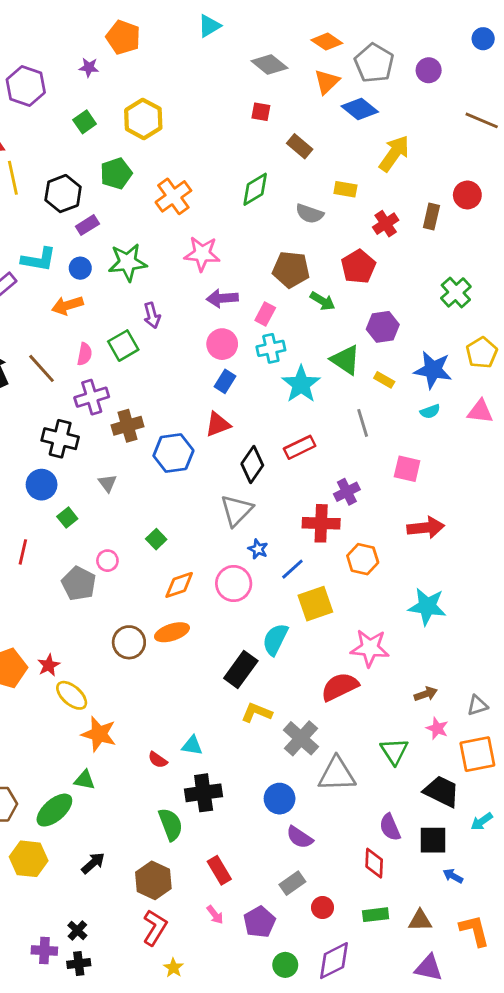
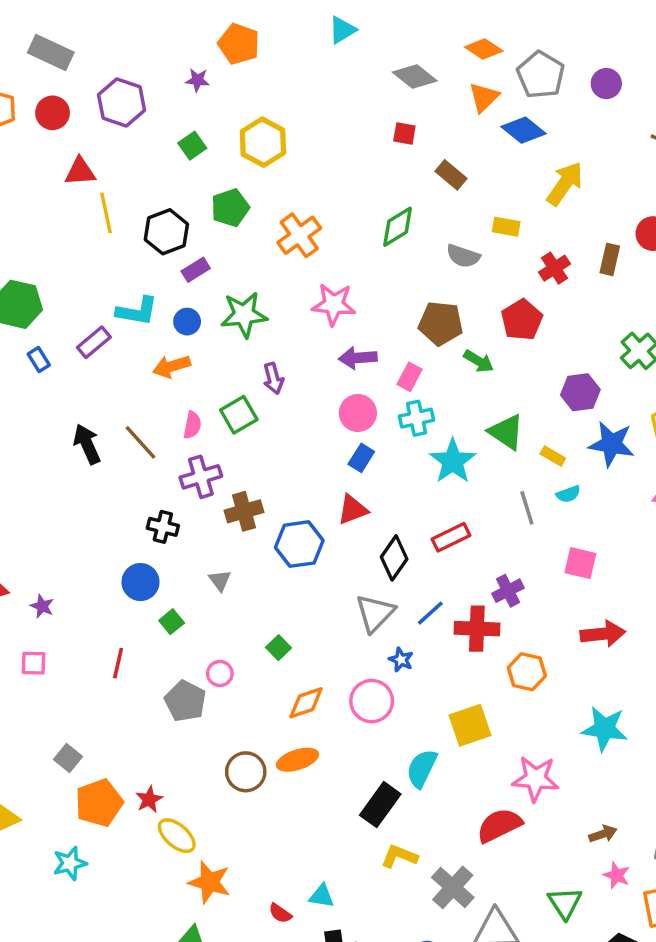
purple hexagon: (383, 327) -> (580, 392), moved
cyan semicircle: (430, 411) -> (568, 494), moved
black cross: (60, 439) -> (163, 527), size x0.7
blue line: (292, 569) -> (430, 613), moved

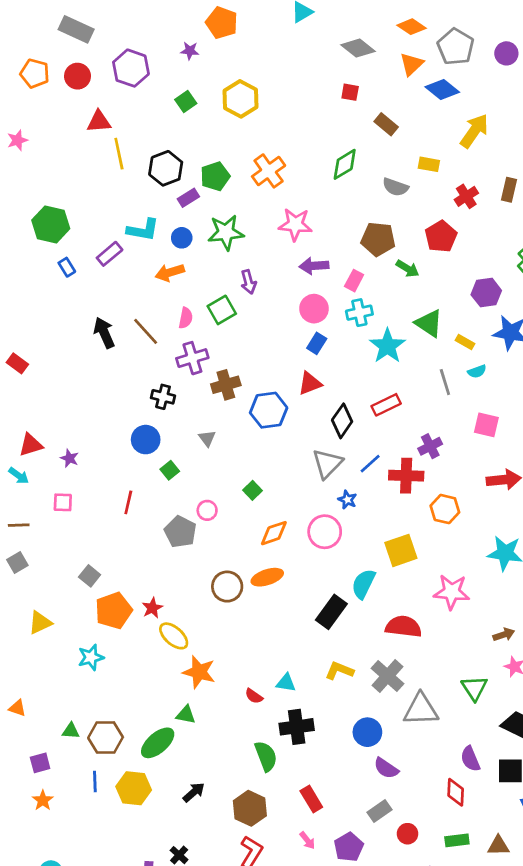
green pentagon: (230, 208) -> (215, 176), moved
red semicircle: (499, 825) -> (404, 627), moved, turned 33
yellow L-shape: (399, 856) -> (339, 671), moved

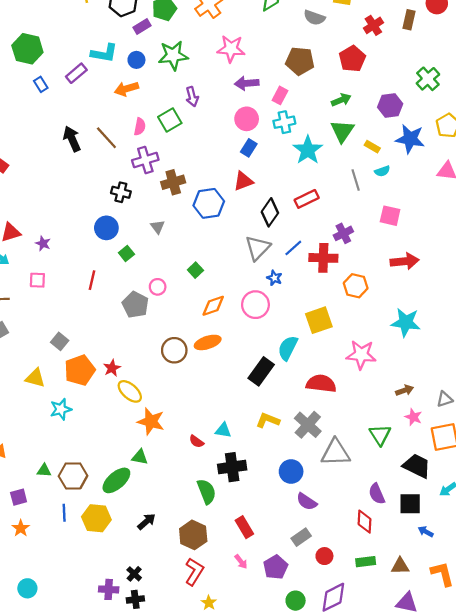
green arrow: (408, 269) -> (341, 100), moved, turned -54
green triangle: (429, 323) -> (342, 131), turned 30
yellow triangle: (40, 623) -> (35, 378), moved, turned 40

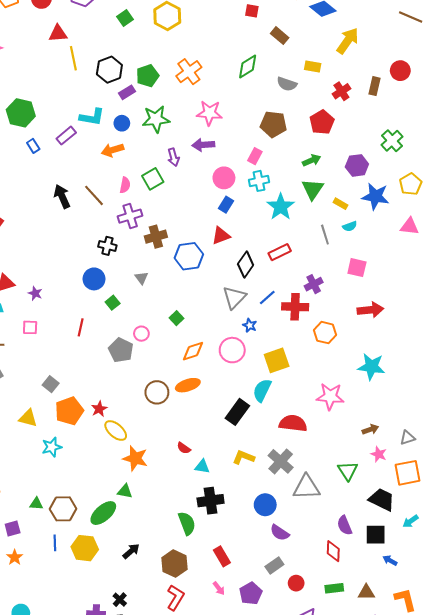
purple arrow: (247, 83) -> (203, 145), moved
yellow square: (319, 320) -> (277, 360), moved
red semicircle: (197, 441) -> (184, 448), moved

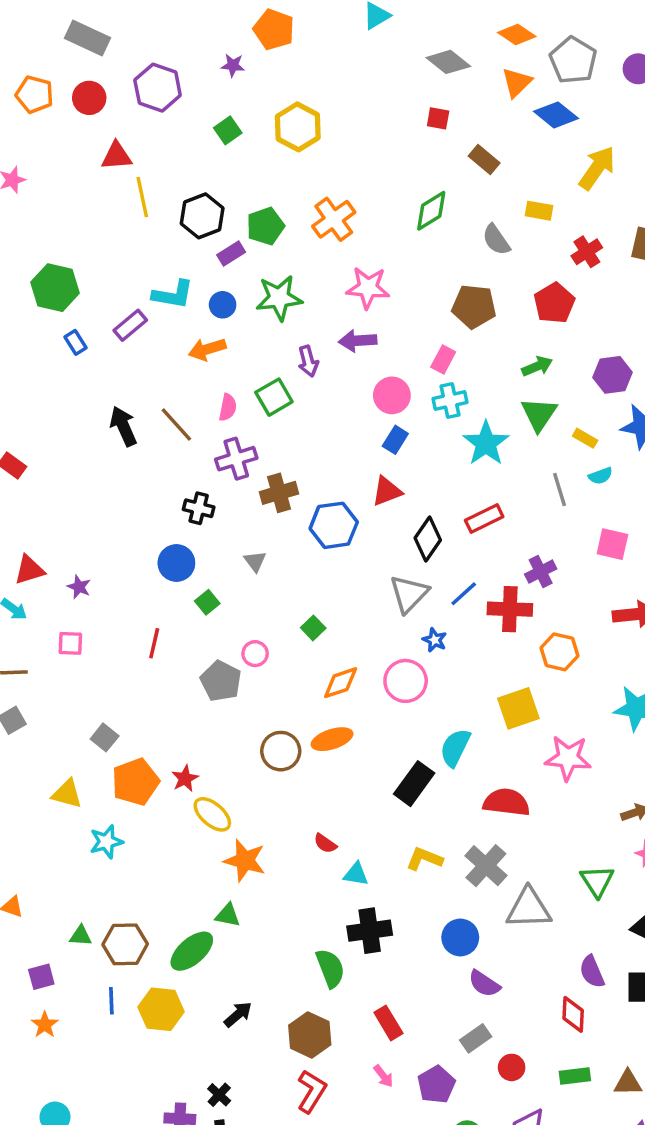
gray semicircle: (287, 84) -> (496, 240), turned 36
yellow square: (277, 360) -> (518, 708), moved

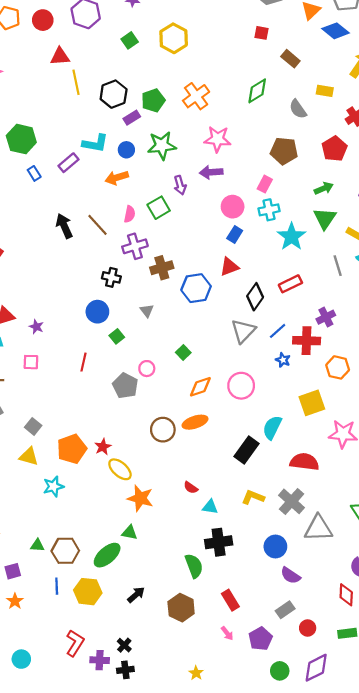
blue star: (435, 640) -> (283, 360), moved
gray square: (105, 737) -> (33, 426), moved
red L-shape: (312, 1091) -> (75, 643), moved

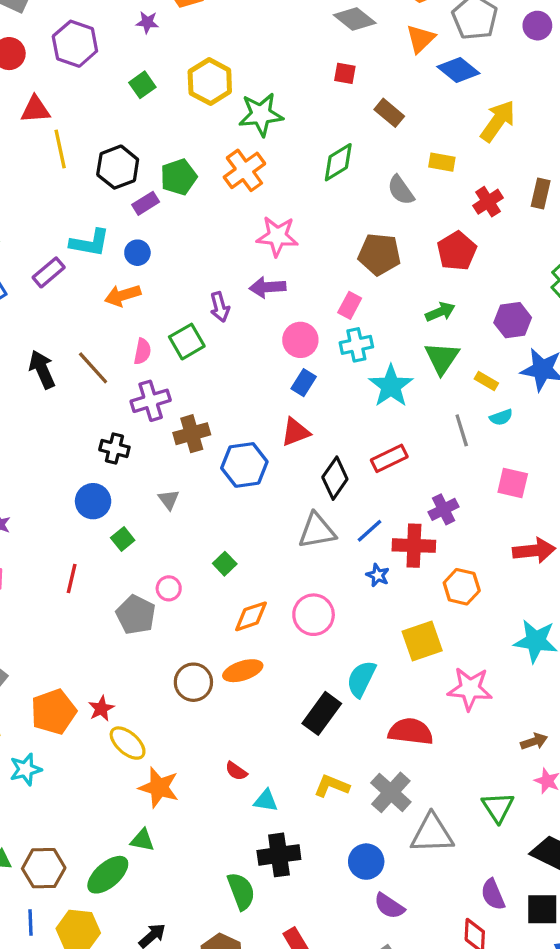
green star: (162, 146) -> (261, 114), moved
gray triangle: (243, 331) -> (317, 531), turned 36

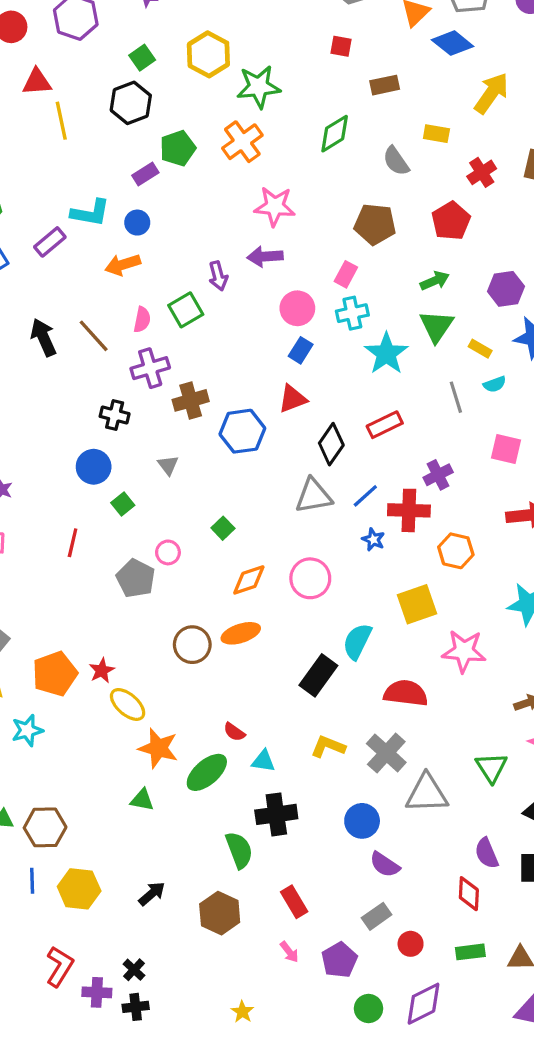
brown rectangle: (389, 113) -> (385, 85), turned -52
black hexagon: (118, 167) -> (131, 103), moved
green ellipse: (108, 875) -> (207, 772), moved

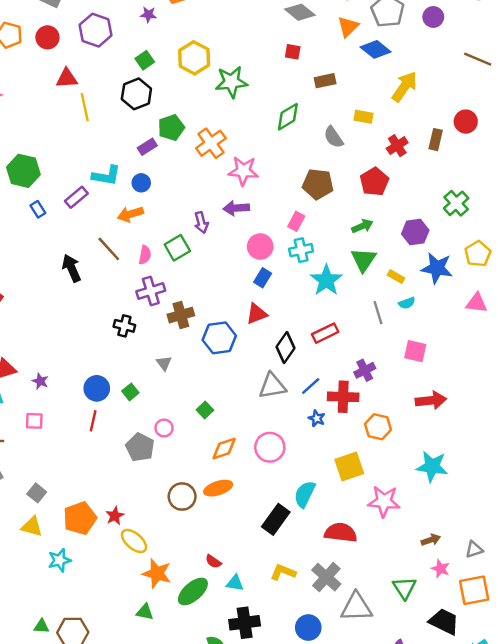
orange cross: (242, 142) -> (211, 143), moved
brown line: (94, 336) -> (109, 249), moved
blue circle: (94, 467) -> (97, 388), moved

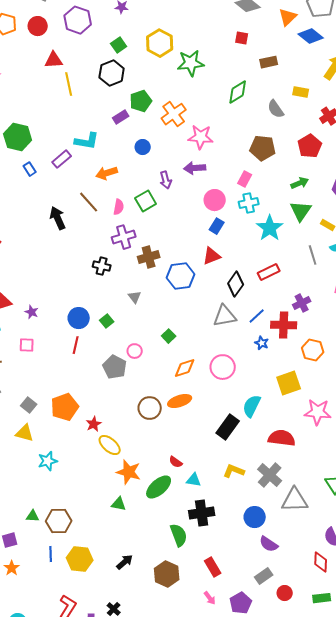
blue circle: (141, 183) -> (143, 147), moved
orange pentagon: (80, 518) -> (65, 407), moved

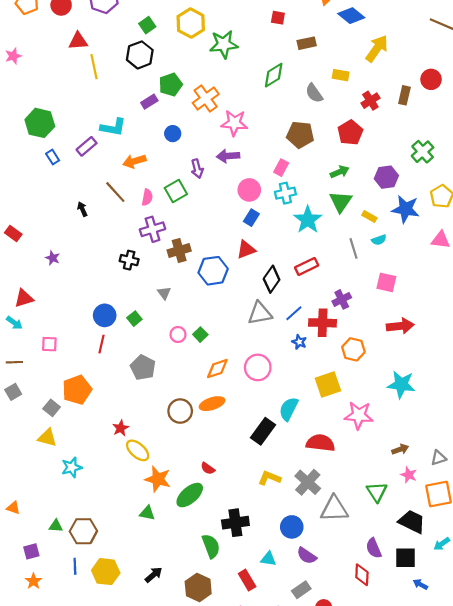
black arrow: (58, 218) -> (82, 209), size x0.6
purple star: (32, 312) -> (53, 258), moved
pink circle: (135, 351) -> (178, 335), moved
orange pentagon: (65, 407) -> (77, 390), moved
cyan triangle: (194, 480) -> (268, 559), moved

